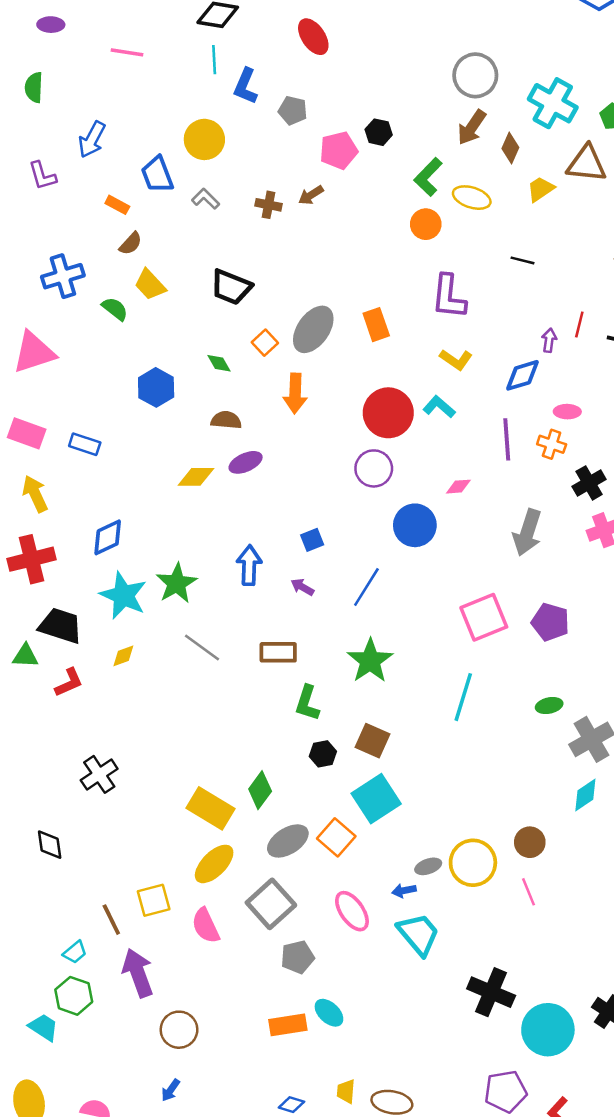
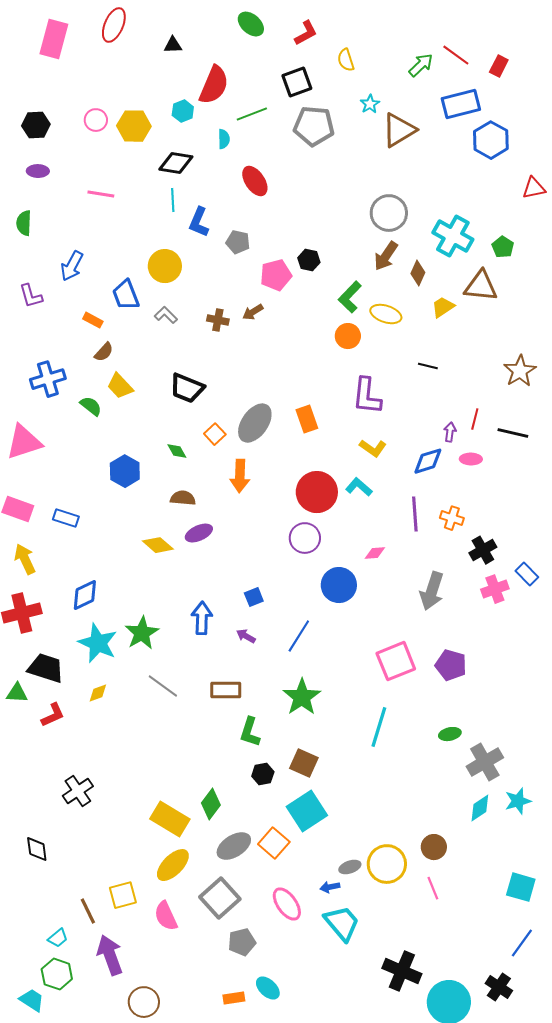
pink ellipse: (567, 412) -> (471, 459), moved
yellow diamond: (196, 477) -> (158, 545), turned 40
orange rectangle: (288, 1025) -> (234, 998), size x0.7

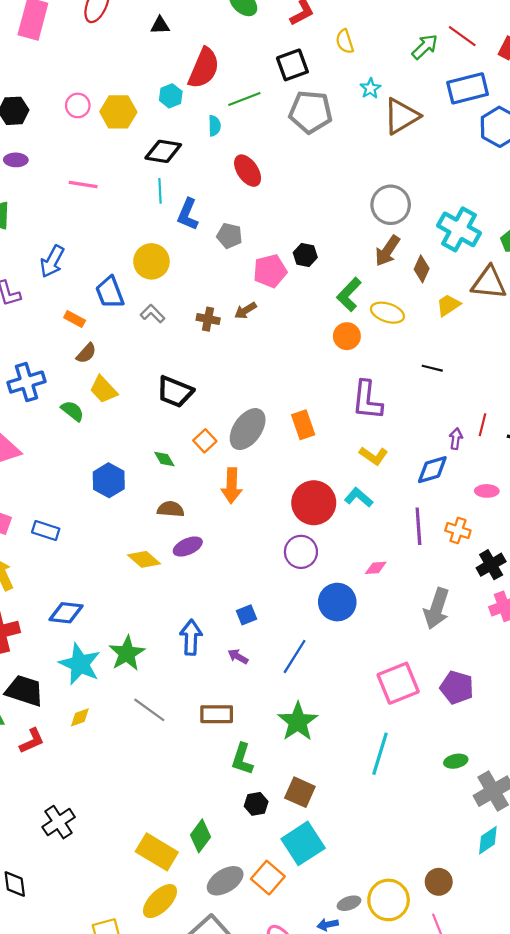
pink ellipse: (471, 459) -> (487, 491), moved
blue diamond: (85, 595) -> (66, 613), turned 32

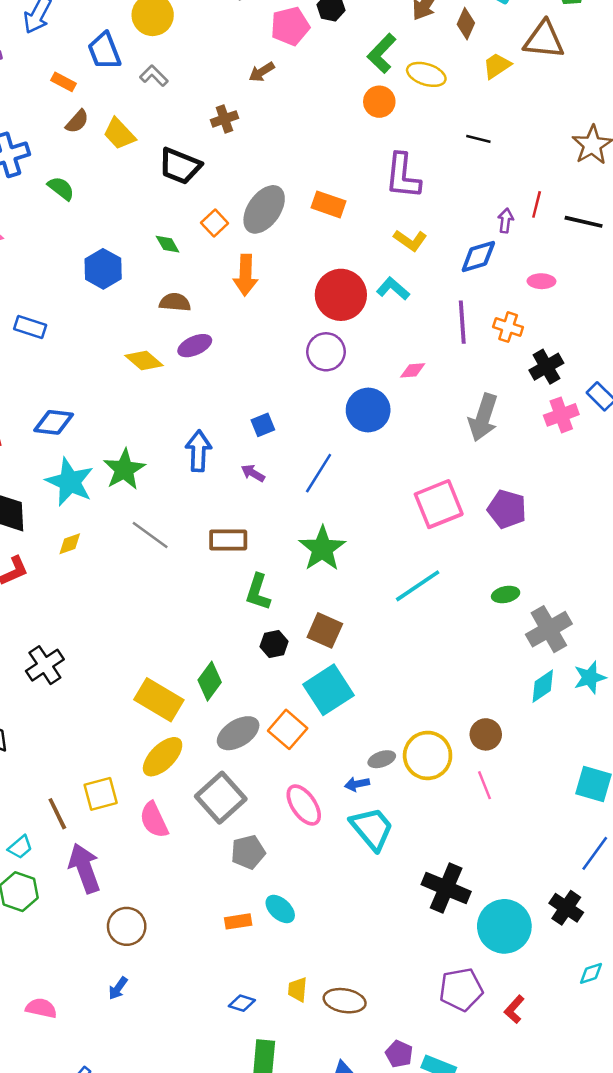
brown cross: (208, 319) -> (224, 119), moved, turned -30
yellow trapezoid: (103, 390) -> (119, 134), moved
orange rectangle: (303, 425) -> (328, 204), turned -52
cyan line: (380, 754) -> (418, 586), turned 39

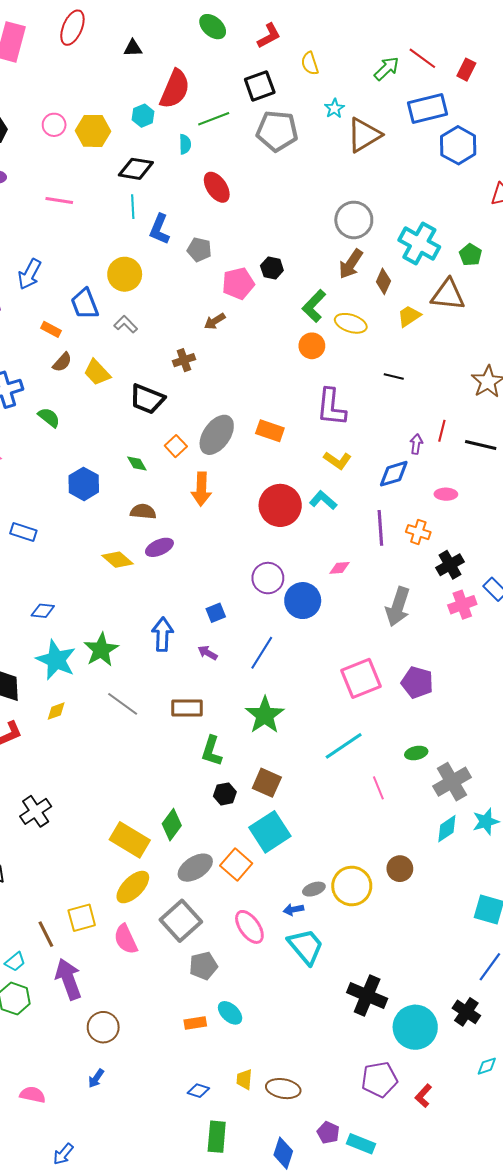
purple circle: (326, 352) -> (268, 578), moved
blue diamond: (54, 422) -> (43, 611), size x0.7
pink line: (485, 785) -> (378, 788), moved

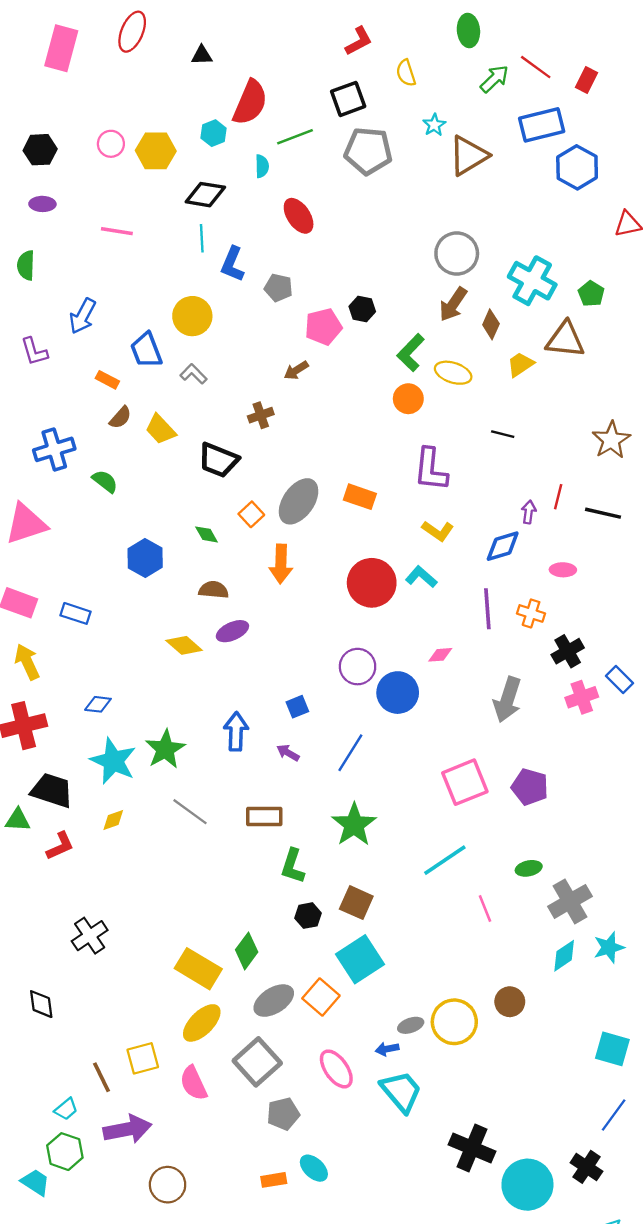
green ellipse: (213, 27) -> (468, 30), moved, turned 44
purple arrow: (68, 979) -> (127, 1129), turned 99

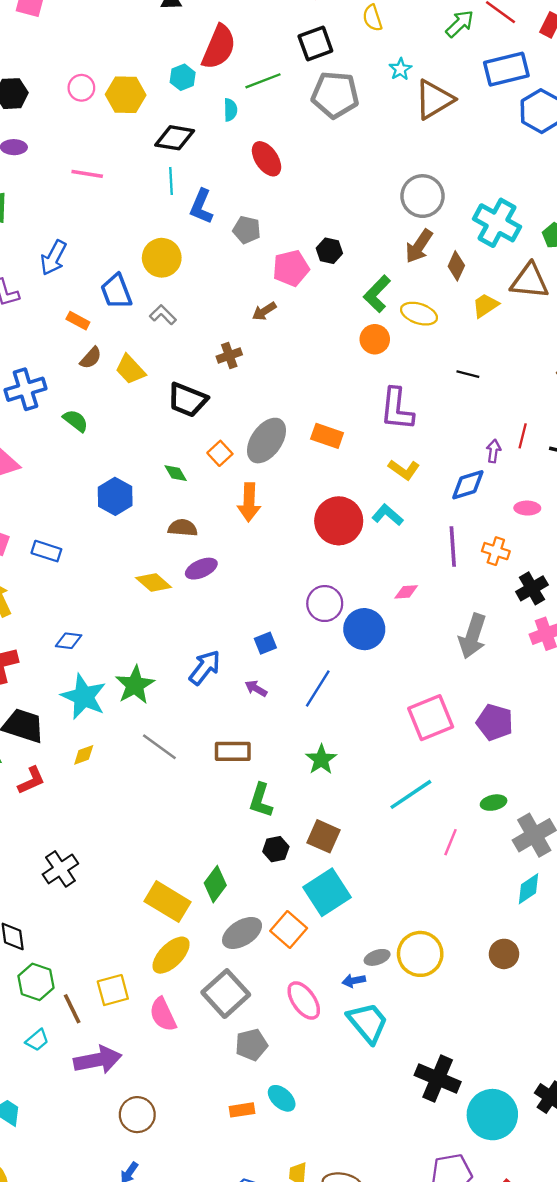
blue arrow: (236, 731) -> (205, 668), turned 36
green star: (354, 825) -> (321, 760), size x0.7
pink line: (485, 908) -> (450, 842), turned 44
brown circle: (510, 1002) -> (504, 954), moved
green hexagon: (65, 1152) -> (36, 982), moved

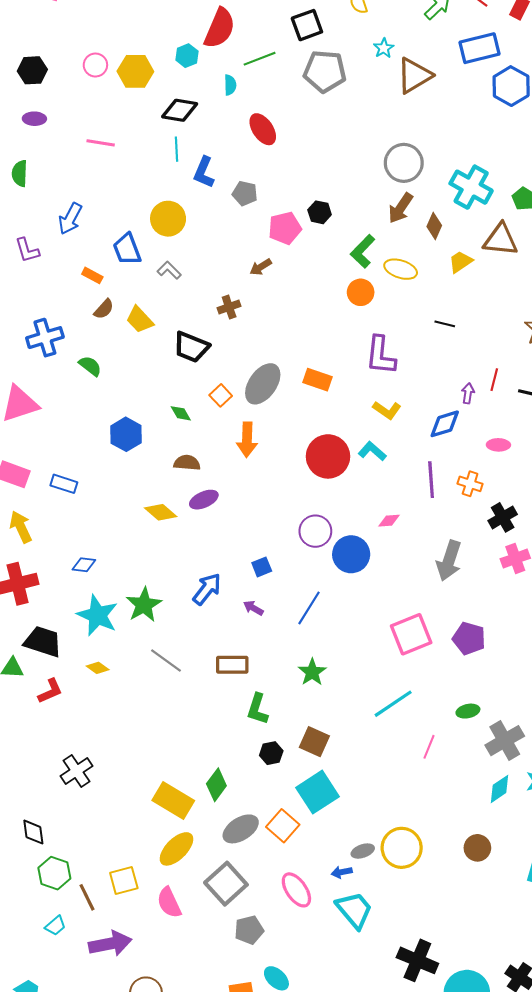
yellow diamond: (84, 755) -> (98, 668), turned 55

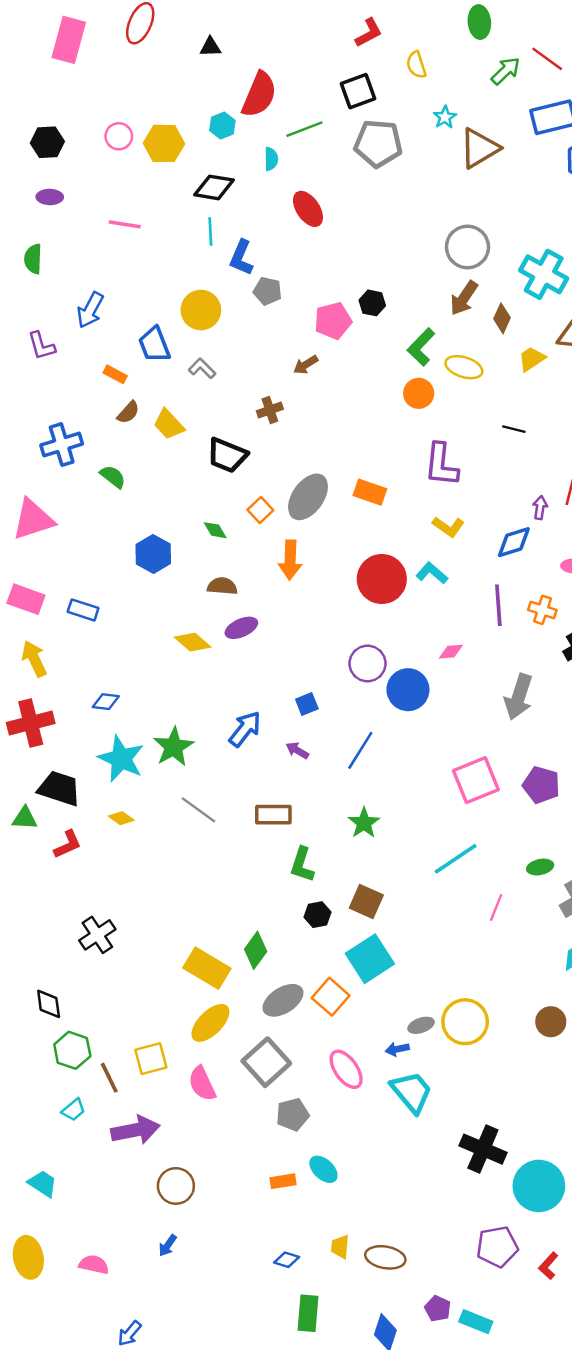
gray pentagon: (245, 193) -> (268, 291), moved

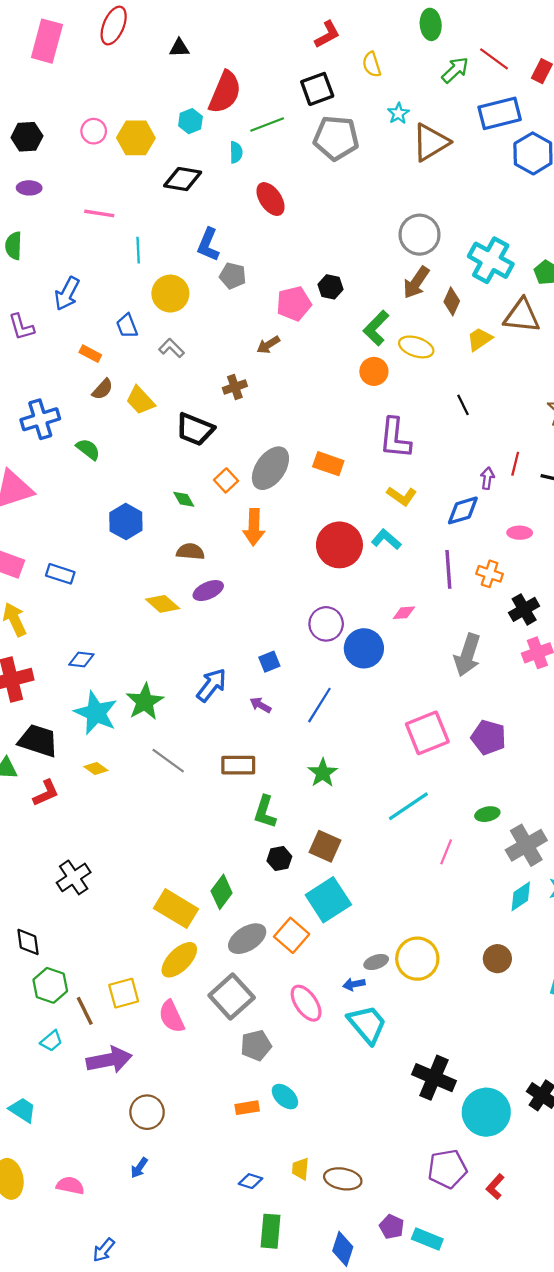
cyan line: (210, 231) -> (138, 250), moved
blue trapezoid: (154, 345) -> (127, 326), size x0.7
black line: (514, 429) -> (463, 405), turned 50

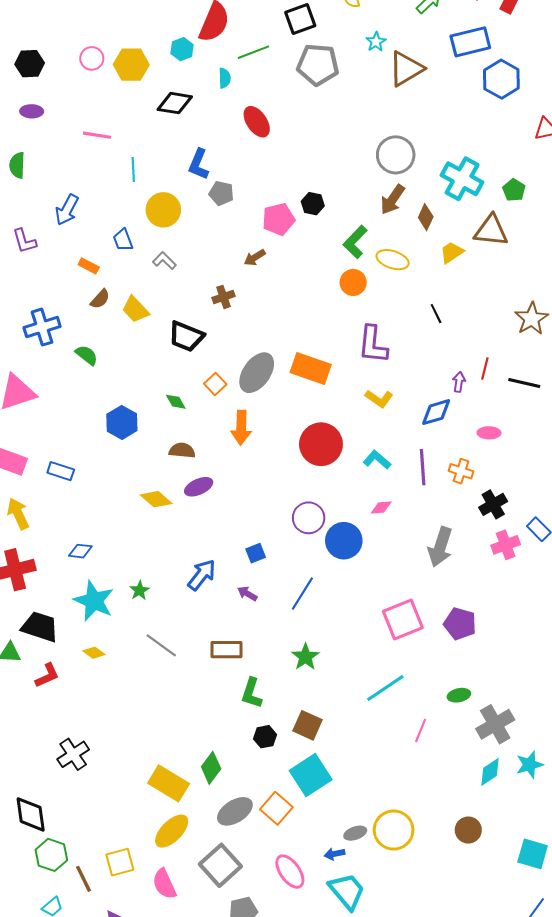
orange rectangle: (328, 464) -> (311, 369), size x1.4
cyan L-shape: (386, 539) -> (377, 460), moved
green star: (145, 702) -> (139, 590), size x0.6
black diamond: (28, 942) -> (31, 814), size x1.4

